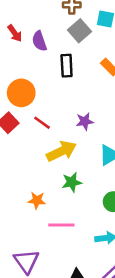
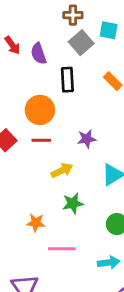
orange circle: (21, 93) -> (40, 110), moved
red line: (42, 123) -> (41, 140), turned -36
yellow arrow: (61, 151) -> (62, 170), size x0.7

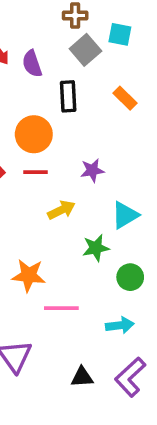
green star: (73, 203) -> (96, 248), moved
orange star: (36, 223) -> (29, 275), size x1.4

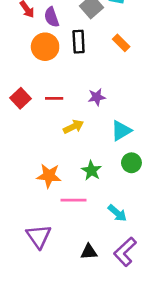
orange circle: (34, 134) -> (45, 47), moved
green star: (96, 248) -> (91, 171), moved, turned -30
green circle: (130, 277) -> (131, 163), moved
cyan arrow: (120, 325) -> (117, 213), turned 48

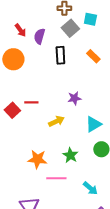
purple semicircle: (52, 17) -> (39, 36), turned 35
orange circle: (45, 47) -> (13, 59), moved
red square: (21, 98) -> (12, 110), moved
red line: (54, 98) -> (31, 102), moved

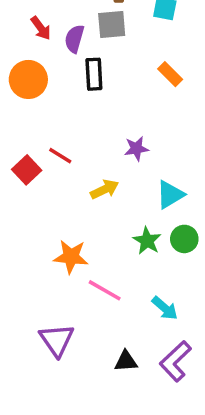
gray square: (70, 28) -> (112, 25), moved, turned 36
black rectangle: (60, 55) -> (94, 74), moved
red line: (31, 102) -> (60, 156), turned 32
green star: (70, 155) -> (147, 241), moved
pink line: (56, 178) -> (105, 290), turned 30

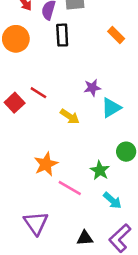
yellow arrow: (105, 189) -> (70, 116), turned 60
cyan triangle: (170, 195) -> (111, 108), moved
green star: (147, 241) -> (100, 170), moved
orange star: (71, 257) -> (46, 164), turned -30

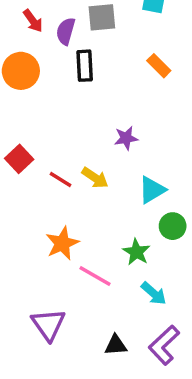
red line: (38, 93) -> (61, 180), moved
cyan triangle: (111, 108) -> (152, 190), moved

